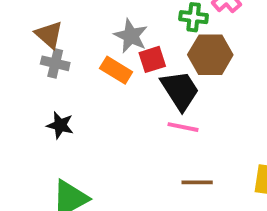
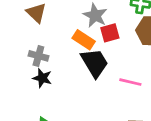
gray cross: (55, 63) -> (38, 56), moved
black trapezoid: (180, 90) -> (95, 63), moved

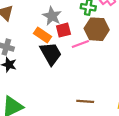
pink line: (130, 82) -> (80, 44), moved, turned -35

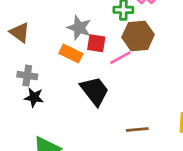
red square: (63, 30) -> (96, 43), turned 32
black trapezoid: (51, 54) -> (95, 91), moved

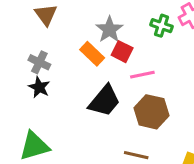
brown hexagon: (138, 36) -> (151, 112), moved
black trapezoid: (95, 91) -> (104, 101), turned 60

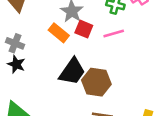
pink line: (142, 75) -> (114, 33), moved
brown hexagon: (151, 112) -> (96, 82), moved

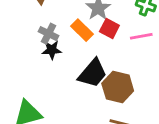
gray cross: (15, 43) -> (49, 34), moved
black star: (16, 64) -> (52, 50), moved, turned -30

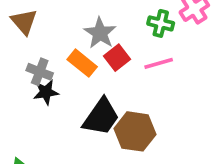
red square: (109, 29) -> (117, 58), turned 30

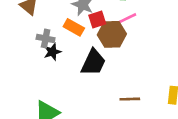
red square: (117, 58) -> (97, 20), turned 30
brown hexagon: (135, 131) -> (112, 34), moved

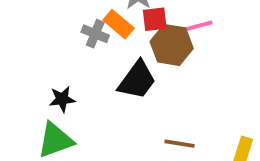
gray cross: (46, 39) -> (95, 34), moved
black star: (52, 52) -> (62, 99), moved

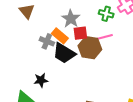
black trapezoid: (137, 80) -> (64, 53), moved, turned 85
black star: (62, 99) -> (41, 80), moved

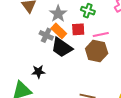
green cross: (106, 14) -> (88, 11), moved
gray star: (71, 19) -> (58, 14), moved
brown hexagon: (90, 48) -> (97, 51), moved

